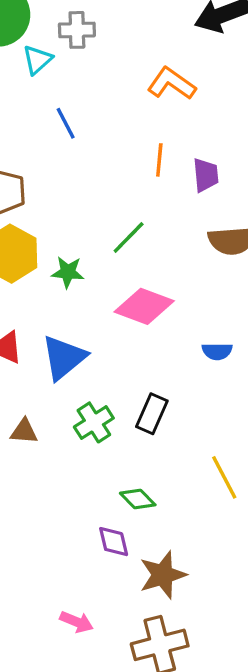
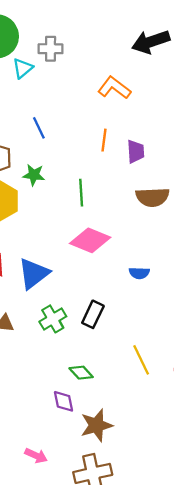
blue line: (66, 123) -> (39, 128), moved
green line: (129, 237) -> (81, 193), turned -50
green star: (68, 272) -> (34, 175), moved

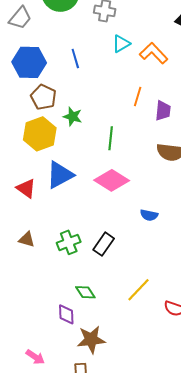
cyan triangle: (23, 68) -> (121, 44), moved
blue line: (39, 128) -> (75, 59), moved
blue triangle: (34, 274) -> (60, 175), moved
yellow line: (141, 360) -> (139, 290), turned 60

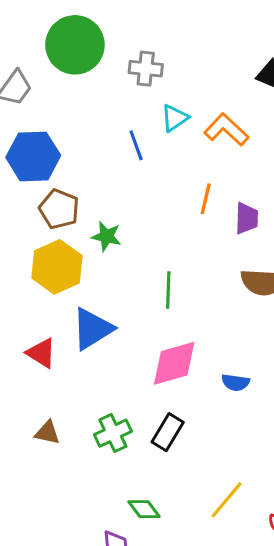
blue line: (75, 59) -> (136, 145), moved
green line: (111, 138) -> (168, 290), moved
pink diamond: (112, 180) -> (174, 363), moved, turned -44

